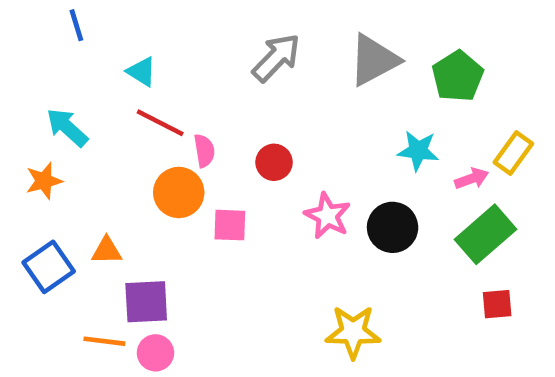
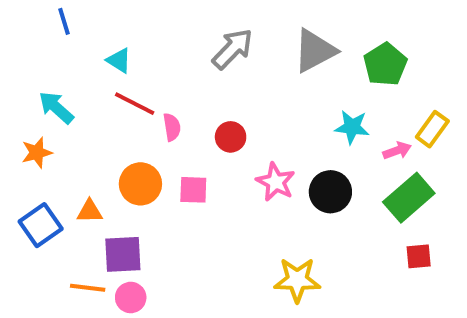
orange circle: (179, 192) -> (140, 184), moved

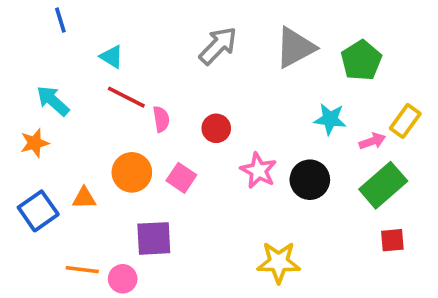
pink square: (193, 190) -> (181, 178), turned 32
purple square: (123, 254) -> (154, 238), moved

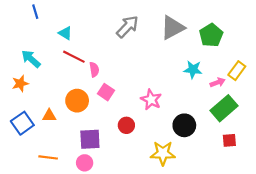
red circle: (216, 128) -> (126, 125), moved
pink square: (181, 178) -> (106, 92), moved
black circle: (310, 180) -> (184, 125), moved
pink circle: (123, 279) -> (85, 163), moved

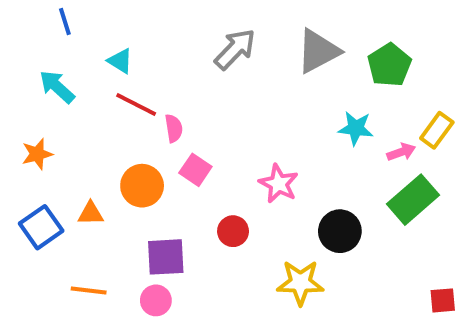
cyan arrow: (31, 59) -> (57, 87), moved
red square: (229, 140) -> (443, 300), moved

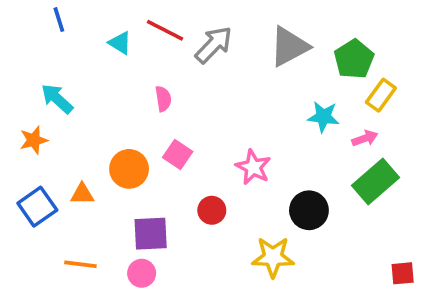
cyan triangle: (120, 61) -> (120, 43), moved
cyan arrow: (57, 87) -> (57, 99), moved
red line: (136, 105) -> (165, 30), moved
pink semicircle: (174, 128) -> (163, 99), moved
yellow rectangle: (437, 130) -> (381, 95), moved

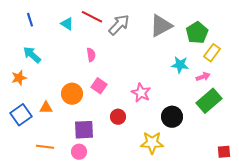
blue line: (59, 20) -> (30, 20), moved

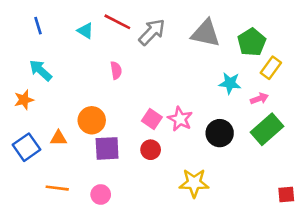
gray triangle: (161, 26) -> (206, 33), turned 40
pink square: (99, 86) -> (152, 119), moved
black circle: (172, 117) -> (220, 133), moved
purple square: (84, 130) -> (107, 148), moved

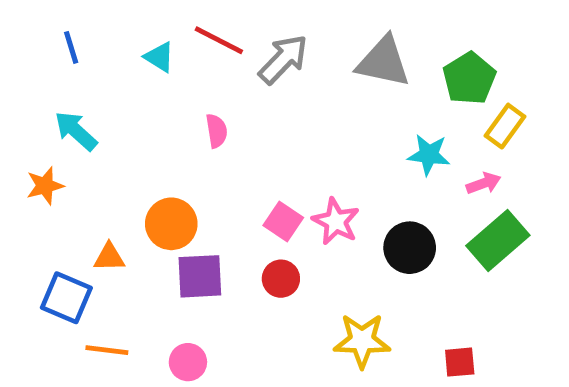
blue square: (26, 147) -> (66, 298), moved, turned -32
red square: (286, 194) -> (460, 362), moved

